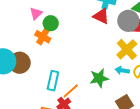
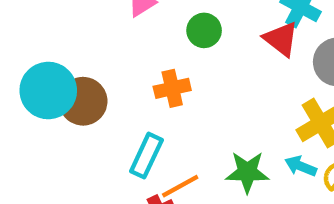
green circle: (51, 23) -> (204, 30), moved
orange cross: (43, 37) -> (172, 88), moved, turned 35

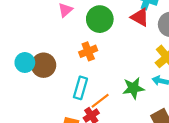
green circle: (204, 30) -> (100, 19), size x1.5
cyan circle: (48, 91) -> (25, 62), size x0.7

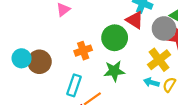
green circle: (100, 19) -> (115, 38), moved
green star: (133, 88) -> (114, 71), moved

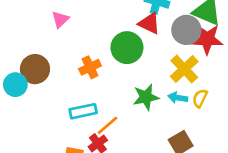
brown circle: (39, 62) -> (35, 69), moved
green star: (114, 71) -> (146, 97), moved
cyan rectangle: (74, 85) -> (83, 111), turned 65

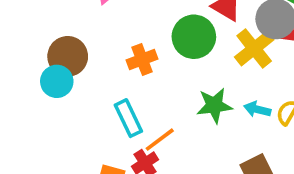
yellow cross: (184, 69) -> (254, 48), moved
cyan circle: (15, 85) -> (57, 81), moved
cyan rectangle: (83, 111) -> (128, 118), turned 72

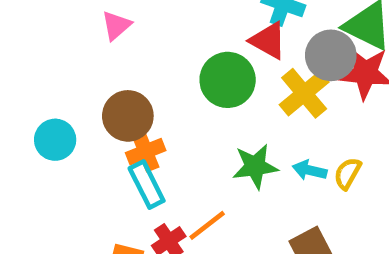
brown circle: (68, 56) -> (128, 116), moved
orange cross: (142, 60) -> (146, 152), moved
orange line: (160, 140) -> (207, 225), moved

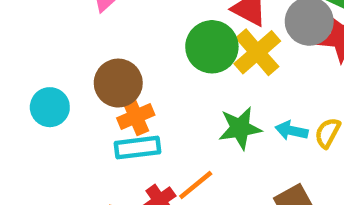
yellow cross: (304, 93) -> (257, 52), moved
cyan rectangle: (147, 184) -> (137, 148), turned -69

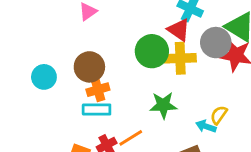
yellow cross: (257, 52) -> (180, 58), turned 32
cyan arrow: (292, 131) -> (206, 126), moved

